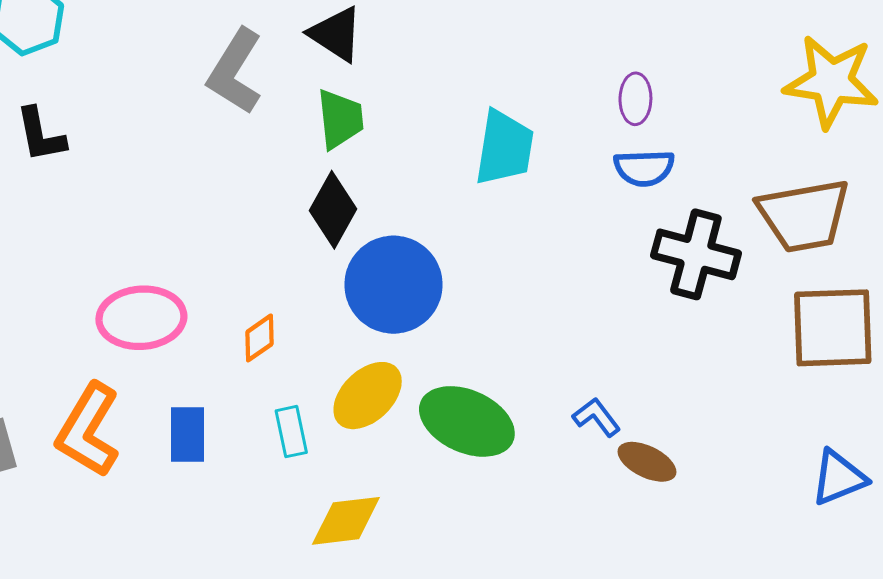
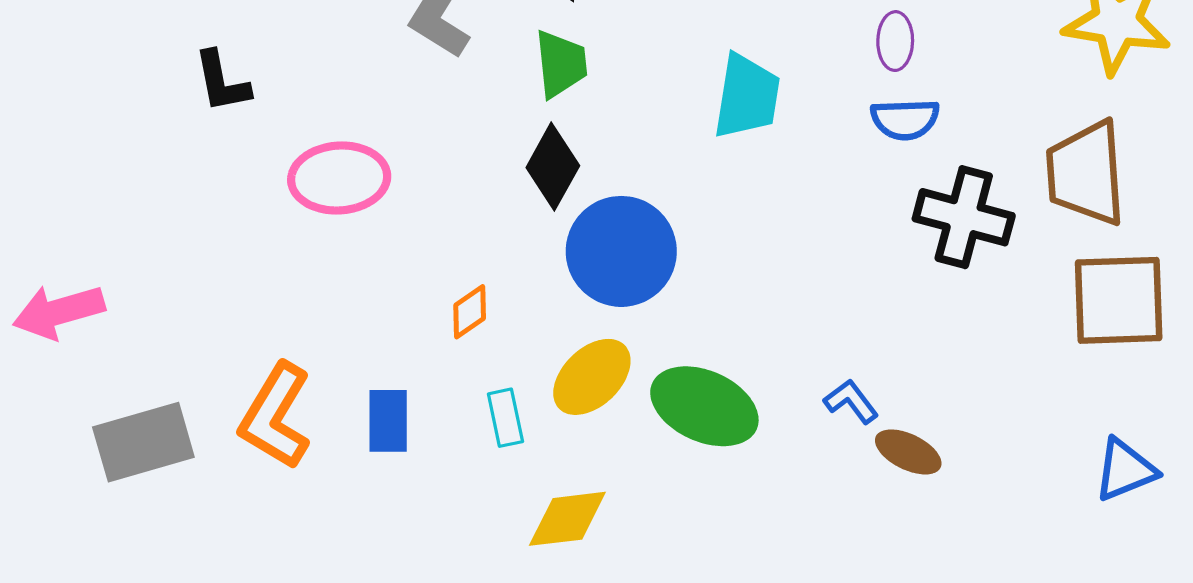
brown trapezoid: (804, 215) -> (1086, 173), turned 96
pink ellipse: (141, 318) -> (339, 178), moved

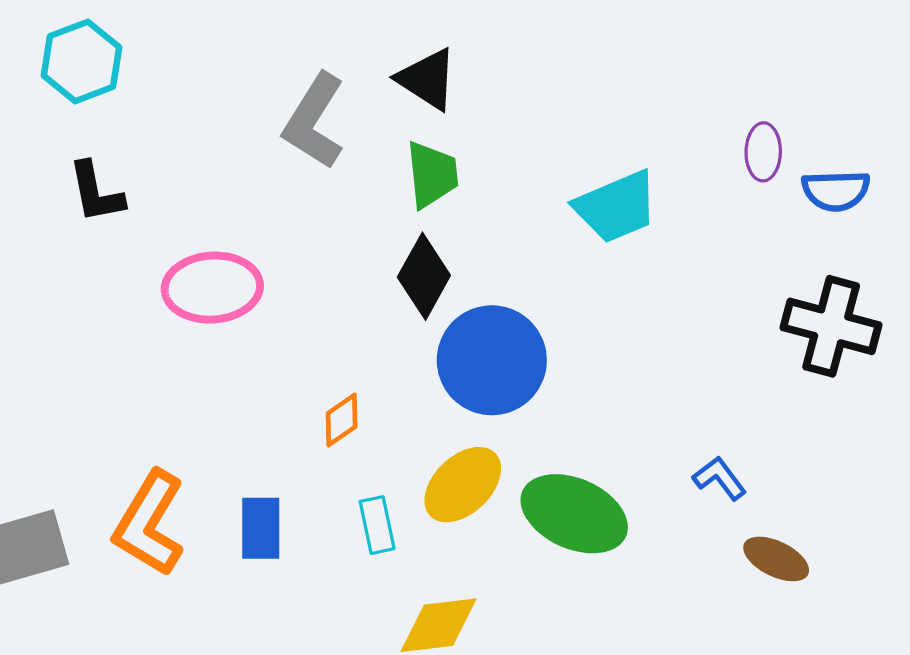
cyan trapezoid: (747, 96) -> (616, 207), turned 58
blue semicircle: (905, 119) -> (836, 191), moved
blue L-shape: (851, 401) -> (720, 478), moved

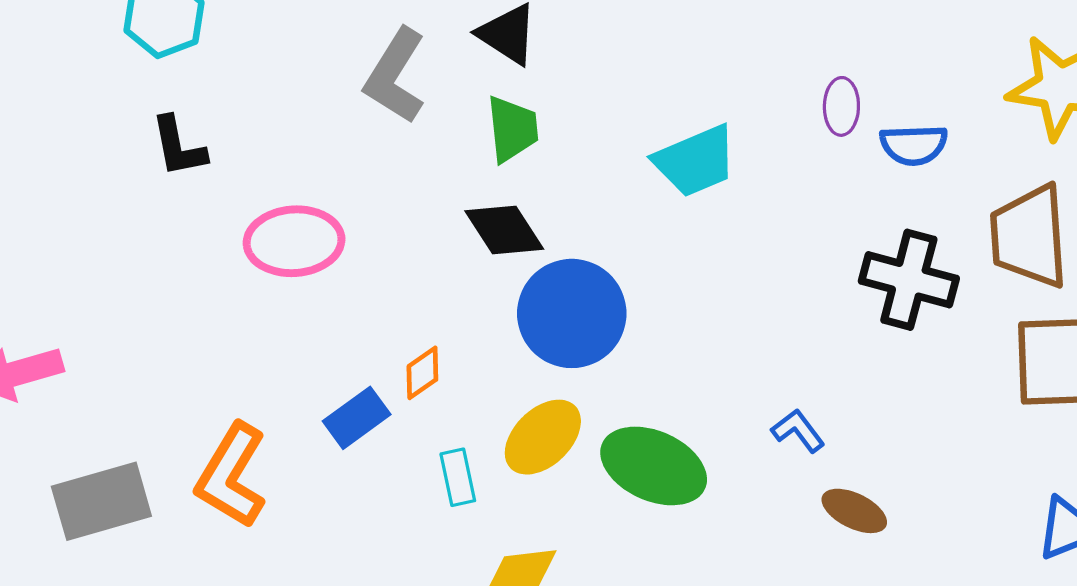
black diamond: (424, 276) -> (504, 230), turned -62
blue rectangle: (261, 528) -> (357, 418), moved, turned 54

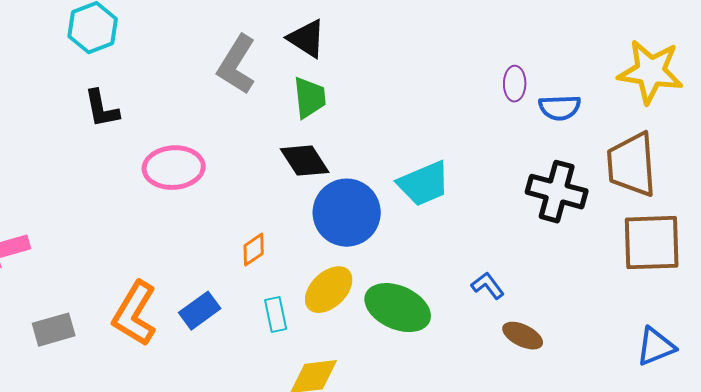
cyan trapezoid: (695, 161) -> (424, 184), moved
blue rectangle: (357, 418) -> (200, 311), moved
gray rectangle: (101, 501) -> (54, 330), size x0.7

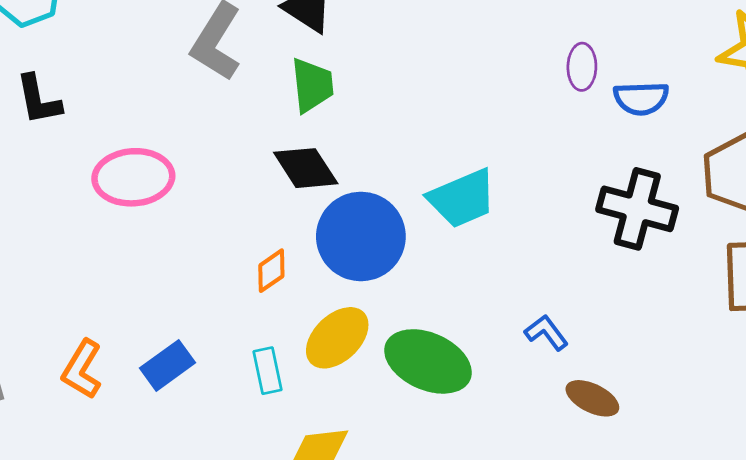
orange diamond: (254, 250) -> (271, 271), moved
orange L-shape: (135, 314) -> (82, 369), size x0.7

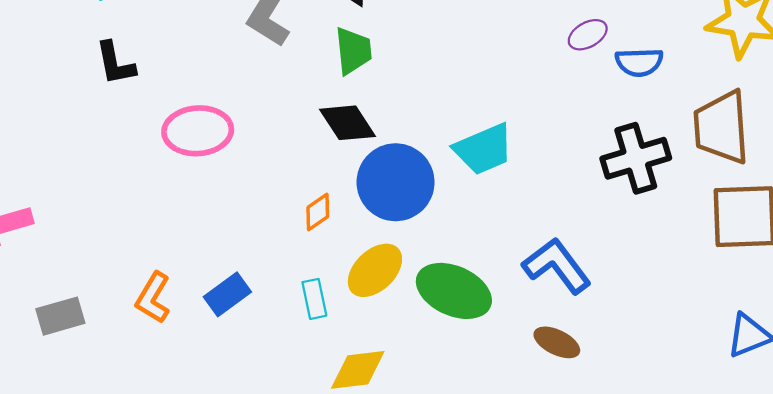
purple ellipse: (582, 67) -> (588, 35), turned 60
black cross: (637, 209) -> (636, 158), turned -32
blue L-shape: (546, 333) -> (557, 266), size x1.8
brown ellipse: (592, 398) -> (557, 342), moved

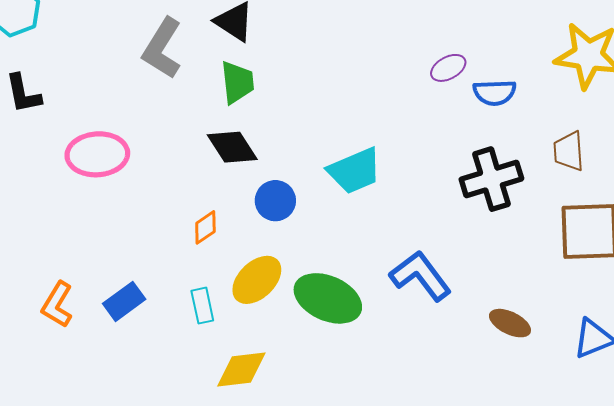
brown trapezoid: (722, 127) -> (569, 151), size x0.6
blue circle: (396, 182) -> (275, 201), size x0.6
brown ellipse: (557, 342) -> (510, 323), moved

